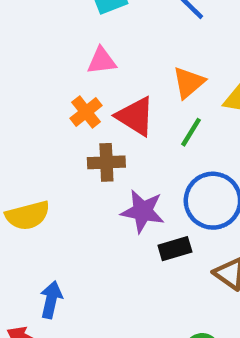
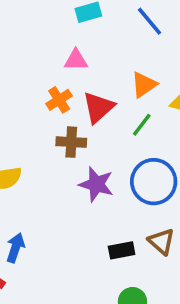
red triangle: (135, 116) -> (98, 107), turned 40
black rectangle: (175, 249) -> (122, 250), moved

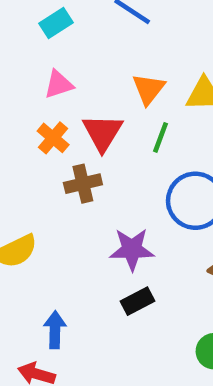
purple star: (96, 184) -> (132, 249), moved
black rectangle: (122, 250) -> (138, 301), moved

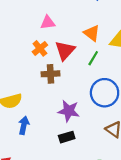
orange triangle: (149, 89) -> (92, 33), turned -42
blue arrow: (55, 330) -> (24, 125), moved

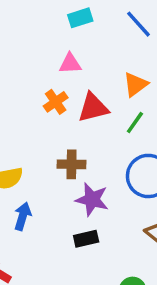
orange triangle: (92, 33) -> (136, 84), turned 42
red triangle: (65, 50) -> (93, 108), turned 30
brown cross: (51, 74) -> (71, 164), moved

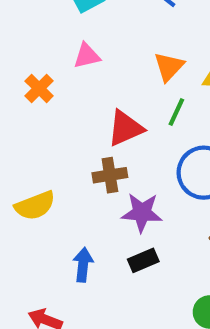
orange cross: (56, 102) -> (39, 88), moved
red triangle: (93, 108) -> (125, 128), moved
blue arrow: (23, 216) -> (83, 265), moved

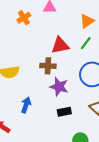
black rectangle: (143, 260) -> (64, 112), moved

